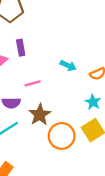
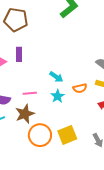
pink line: (33, 83) -> (30, 93), moved
cyan star: (93, 102) -> (58, 96), moved

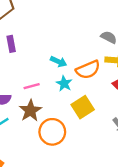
orange semicircle: (80, 88) -> (88, 70), size x1.5
yellow square: (67, 135) -> (83, 107), moved

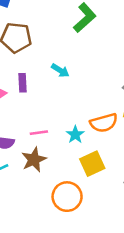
cyan arrow: (59, 62) -> (60, 70), moved
orange circle: (52, 132) -> (67, 197), moved

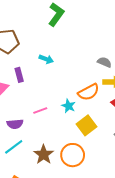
brown star: (34, 160) -> (44, 155), moved

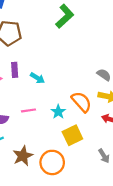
cyan arrow: (46, 59) -> (37, 78), moved
orange semicircle: (89, 92) -> (81, 102), turned -115

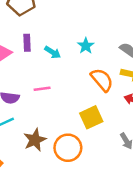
cyan star: (58, 112) -> (86, 46), moved

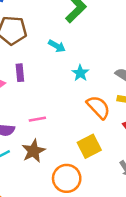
cyan arrow: (53, 52) -> (57, 46), moved
brown star: (35, 140) -> (33, 151), moved

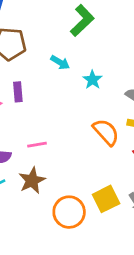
cyan star: (80, 73) -> (92, 80), moved
yellow square: (89, 146) -> (106, 199), moved

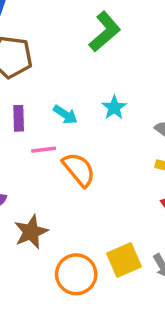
cyan arrow: (60, 62) -> (65, 115), moved
orange semicircle: (106, 132) -> (79, 170), moved
pink line: (37, 145) -> (44, 150), moved

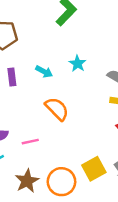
pink line: (44, 150) -> (30, 142), moved
brown star: (31, 232) -> (27, 181), moved

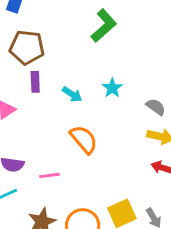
purple rectangle: (12, 77) -> (35, 82), moved

